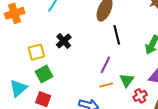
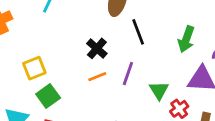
black cross: (64, 41) -> (97, 48), moved
orange line: (106, 85) -> (97, 77), moved

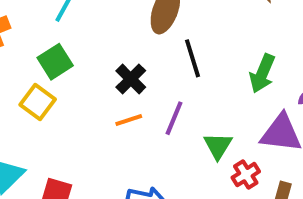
yellow square: (34, 68) -> (38, 102), turned -35
green square: (48, 96) -> (55, 62), moved

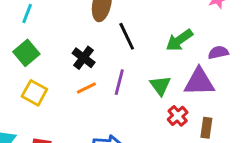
green arrow: (262, 73) -> (179, 40), turned 40
yellow square: (38, 102) -> (34, 93), moved
green triangle: (218, 146) -> (160, 85), moved

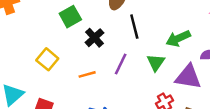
green square: (26, 53) -> (70, 17), moved
green triangle: (160, 85) -> (156, 62), moved
orange line: (86, 88) -> (87, 74), moved

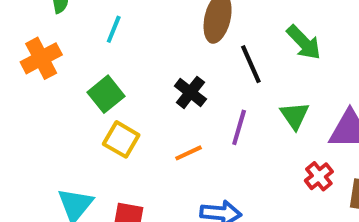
green square: (70, 17) -> (106, 94), moved
green arrow: (178, 38) -> (304, 42), moved, turned -100

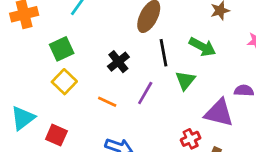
green arrow: (304, 42) -> (202, 47), turned -32
green triangle: (295, 116) -> (185, 80), moved
orange line: (188, 153) -> (107, 102), turned 36

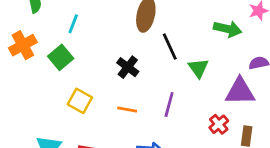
green arrow: (202, 47) -> (228, 29), moved
green square: (62, 49) -> (61, 57), moved
purple line: (145, 93) -> (169, 105), moved

